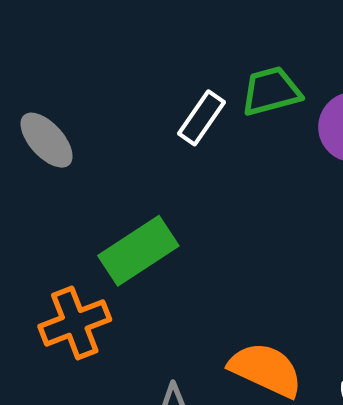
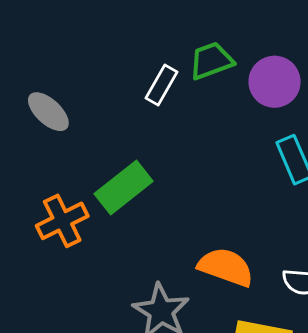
orange cross: (75, 323) -> (62, 221), moved

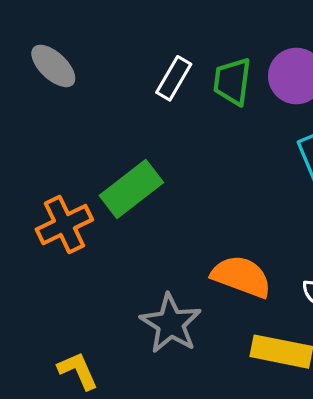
green trapezoid: (211, 61) -> (232, 81), moved, turned -63
gray ellipse: (48, 112) -> (53, 66), moved

